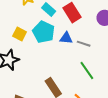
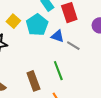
green line: (87, 70) -> (58, 71), moved

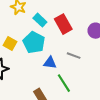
blue triangle: (58, 36) -> (50, 63), moved

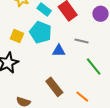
green line: (64, 83) -> (94, 66), moved

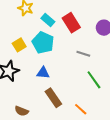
yellow square: (17, 36) -> (19, 45), turned 32
blue triangle: (59, 51) -> (43, 73), moved

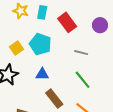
cyan rectangle: (48, 20) -> (42, 12), moved, turned 64
green line: (94, 80) -> (83, 80), moved

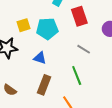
cyan pentagon: (40, 44) -> (47, 29), turned 30
brown rectangle: (54, 99) -> (44, 85), turned 42

